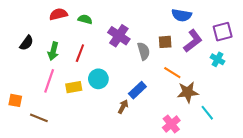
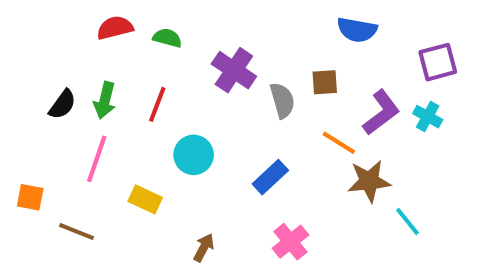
purple L-shape: (193, 41) -> (381, 112), moved
black semicircle: (27, 43) -> (62, 104), moved
yellow rectangle: (74, 87) -> (145, 199), moved, turned 35
brown arrow: (123, 107) -> (204, 248), moved
pink cross: (171, 124) -> (290, 242), moved

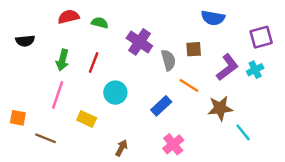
black semicircle: (62, 104) -> (25, 41), moved, turned 48
cyan cross: (428, 117) -> (255, 70), turned 35
orange line: (339, 143) -> (189, 85), moved

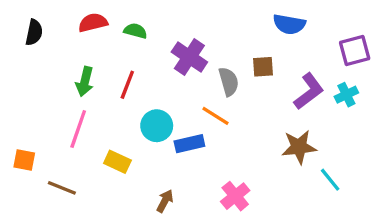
black semicircle: (25, 41) -> (34, 32), moved, turned -72
orange line: (189, 85) -> (216, 116), moved
blue rectangle: (161, 106) -> (189, 144), moved, turned 30

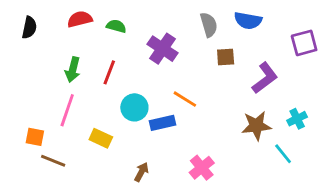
gray semicircle: (229, 82) -> (209, 25), moved
cyan cross: (346, 95) -> (297, 119), moved
orange square: (24, 160) -> (35, 137), moved

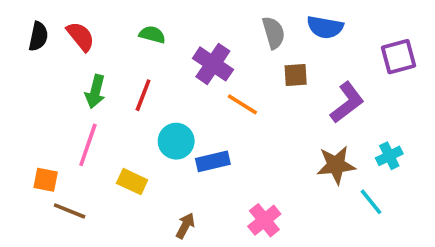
red semicircle: (80, 19) -> (81, 36), moved, turned 65
orange line: (185, 99) -> (242, 104), moved

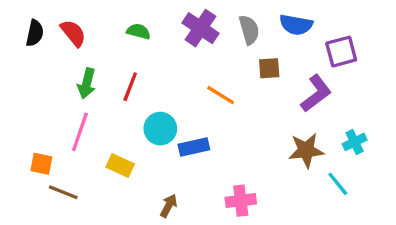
purple square: (399, 57) -> (341, 52), moved
purple cross: (213, 64) -> (201, 28), moved
pink cross: (264, 220) -> (241, 201), turned 32

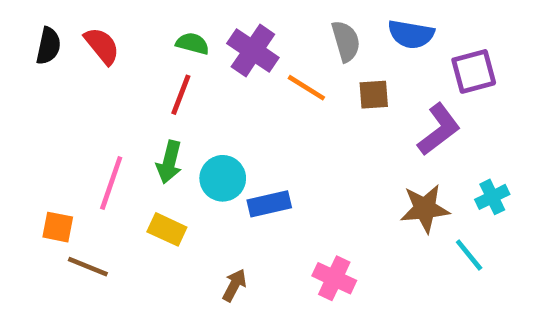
purple cross: (201, 28) -> (253, 51), moved
green arrow: (87, 83) -> (169, 162), moved
red line: (130, 87) -> (181, 95), moved
orange line: (221, 95) -> (306, 88), moved
pink cross: (241, 201) -> (334, 278), turned 32

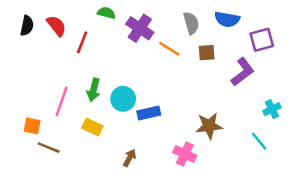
green semicircle: (193, 44) -> (106, 13), moved
red line: (181, 95) -> (82, 42), moved
brown star: (425, 209) -> (209, 126), moved

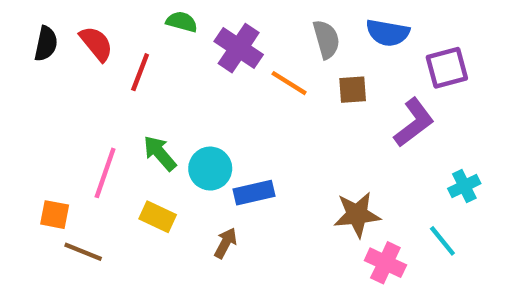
green arrow: (94, 90) -> (160, 153), turned 125
pink cross: (185, 154) -> (385, 263), moved
brown arrow: (130, 158) -> (226, 243), moved

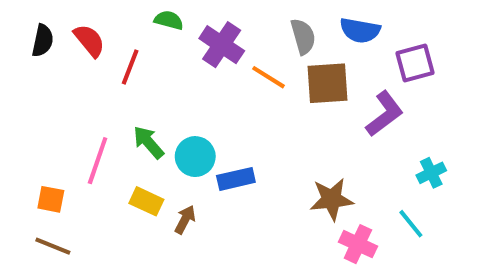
brown square: (353, 90) -> (327, 83), size x1.6
brown arrow: (226, 243) -> (185, 220), moved
brown line: (83, 252) -> (53, 246), moved

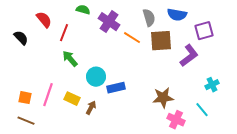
black semicircle: (43, 41) -> (21, 38), moved, turned -56
green arrow: (148, 142) -> (70, 59), moved
pink line: (98, 161) -> (48, 95), moved

